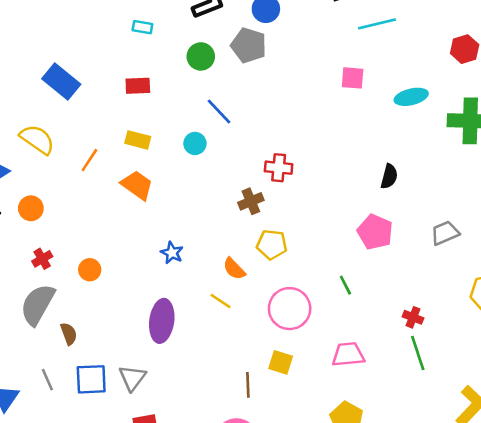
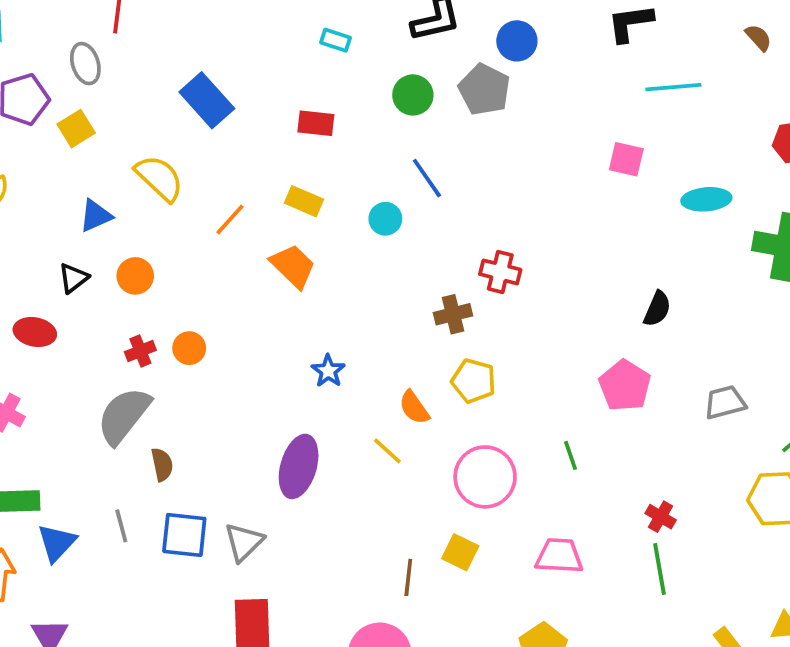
orange circle: (90, 270) -> (189, 348), moved

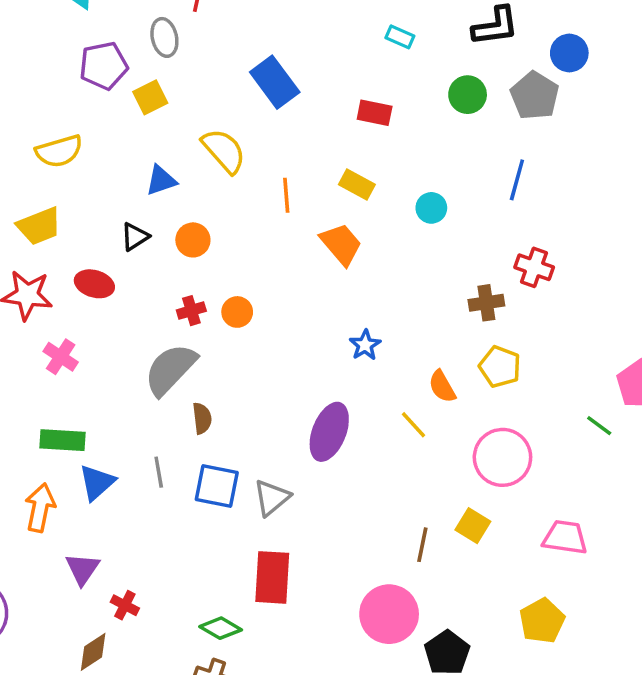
blue line: (427, 178) -> (517, 180), moved, turned 45
orange line: (230, 219) -> (286, 195), turned -52
green line: (570, 455) -> (599, 426), moved, turned -40

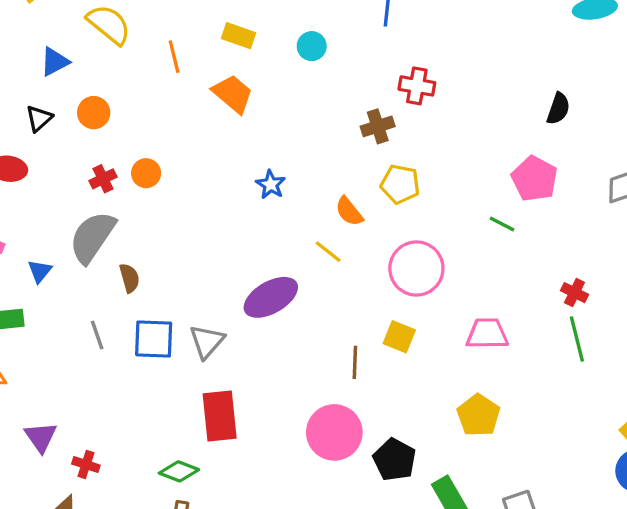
purple ellipse: (329, 432) -> (271, 297), moved, turned 48
blue triangle: (97, 482) -> (40, 271), moved, size x0.7

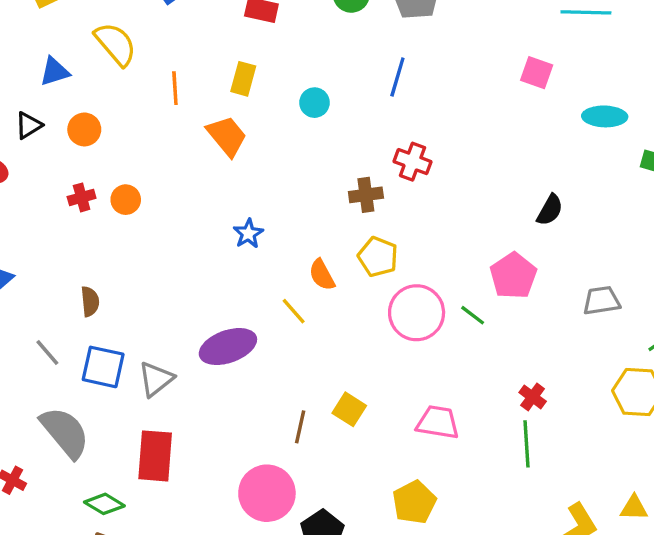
yellow rectangle: (238, 36) -> (243, 79), turned 76
gray semicircle: (92, 237) -> (65, 432), moved, turned 96
pink circle: (416, 269) -> (417, 313), moved
gray line: (97, 335) -> (47, 353), turned -32

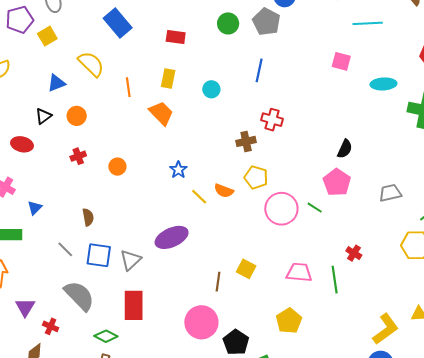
orange circle: (126, 200) -> (117, 167), moved
black semicircle: (550, 210) -> (345, 149), moved
orange semicircle: (322, 275) -> (224, 191), turned -36
yellow line: (294, 311) -> (199, 197), moved
green line: (527, 444) -> (335, 280), moved

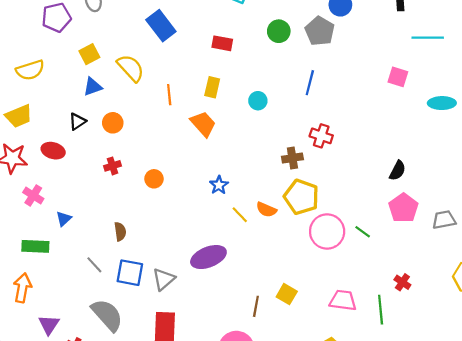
yellow square: (47, 36) -> (89, 54), moved
yellow pentagon: (256, 177) -> (301, 197), size x1.4
pink pentagon: (337, 182) -> (403, 208), moved

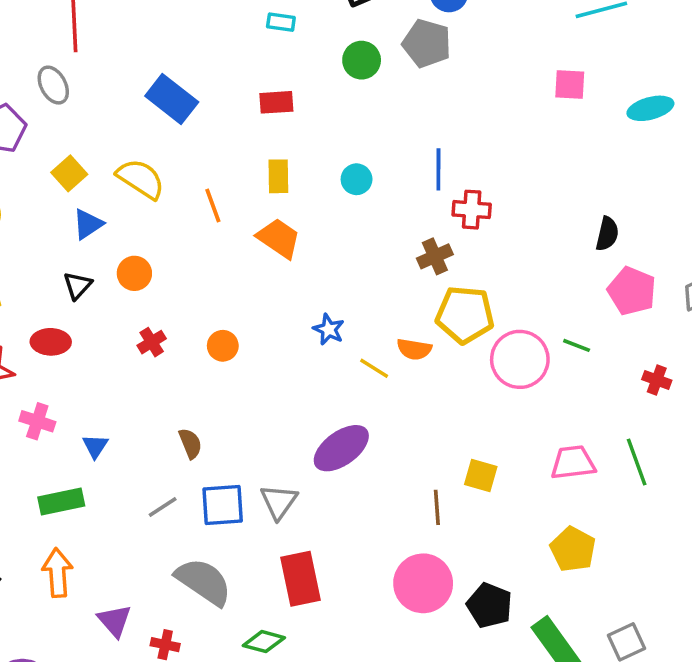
blue line: (310, 83) -> (438, 169), moved
gray line: (94, 265) -> (163, 507), turned -66
red cross: (402, 282) -> (657, 380), moved

